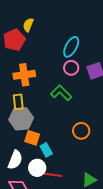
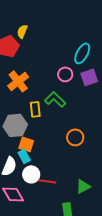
cyan ellipse: (71, 47) -> (82, 53), moved
orange cross: (24, 75) -> (18, 81), turned -30
yellow rectangle: (18, 102) -> (35, 109), moved
cyan rectangle: (46, 150) -> (24, 156), moved

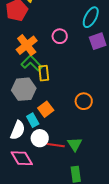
pink circle: (65, 74) -> (60, 36), moved
green L-shape: (55, 99) -> (32, 63), moved
orange square: (26, 144) -> (46, 109), moved, turned 35
green triangle: (83, 186) -> (75, 144), moved, turned -35

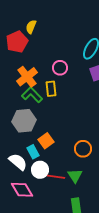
yellow rectangle: (44, 73) -> (51, 89), moved
orange circle: (84, 101) -> (83, 149), moved
white semicircle: (18, 130) -> (18, 162), turned -72

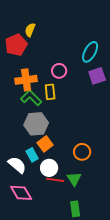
orange cross: (27, 77) -> (26, 80), turned 30
gray hexagon: (24, 121) -> (36, 124), moved
white circle: (40, 170) -> (49, 168), moved

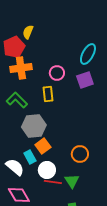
purple square: (97, 76) -> (85, 80), moved
orange cross: (26, 80) -> (21, 68), moved
green L-shape: (31, 98) -> (17, 100), moved

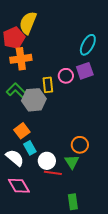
yellow semicircle: (28, 32) -> (28, 23), size x1.6
pink circle: (57, 73) -> (66, 76), moved
gray hexagon: (34, 126) -> (34, 100), moved
orange square: (43, 146) -> (22, 131), moved
green triangle: (72, 181) -> (72, 162), moved

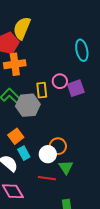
cyan ellipse: (88, 45) -> (82, 50), turned -40
purple square: (85, 71) -> (76, 88), moved
orange circle: (80, 145) -> (58, 146), moved
white circle: (47, 161) -> (48, 154), moved

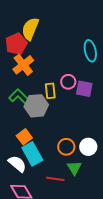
orange cross: (15, 64) -> (23, 65), turned -30
purple square: (76, 88) -> (84, 89), turned 30
cyan rectangle: (24, 153) -> (32, 154), size x1.6
white circle: (48, 154) -> (88, 147), moved

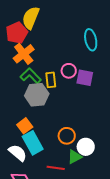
green L-shape: (19, 97) -> (31, 76), moved
white circle: (88, 147) -> (86, 147), moved
green triangle: (74, 168) -> (75, 157), turned 35

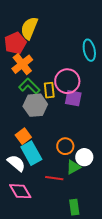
pink circle: (69, 71) -> (67, 81), size x1.6
purple square: (85, 78) -> (73, 98), moved

